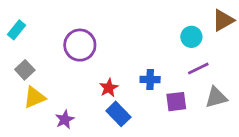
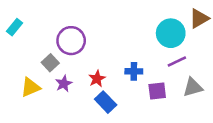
cyan circle: (191, 37) -> (171, 33), size x1.5
gray square: (25, 70) -> (50, 63), moved
purple star: (65, 119) -> (64, 84), moved

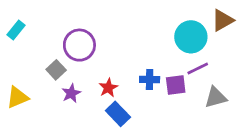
yellow triangle: (31, 87) -> (17, 97), moved
purple square: (157, 91) -> (176, 85), moved

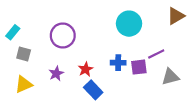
cyan rectangle: (16, 30) -> (13, 32), moved
cyan circle: (191, 37) -> (129, 24), moved
gray square: (56, 70) -> (24, 54), moved, turned -32
yellow triangle: (17, 97) -> (24, 84), moved

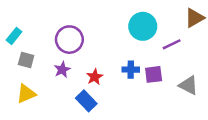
purple line: (156, 54) -> (172, 44), moved
purple star: (56, 74) -> (62, 70), moved
gray triangle: (170, 77) -> (188, 85), turned 42
blue rectangle: (93, 90) -> (86, 101), moved

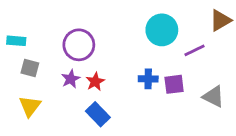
cyan rectangle: (14, 36) -> (16, 41), turned 56
red star: (95, 77) -> (95, 82), moved
yellow triangle: (26, 94) -> (30, 106), turned -30

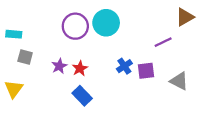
cyan circle: (162, 30) -> (106, 23), moved
purple circle: (79, 45) -> (75, 26), moved
blue cross: (148, 79) -> (124, 66), turned -35
yellow triangle: (30, 106) -> (14, 89), moved

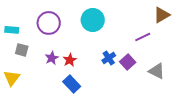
purple circle: (75, 26) -> (49, 23), moved
purple square: (146, 71) -> (128, 62), turned -35

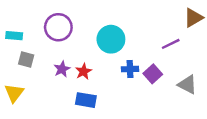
cyan circle: (93, 20) -> (111, 39), moved
blue cross: (109, 58) -> (130, 69), turned 32
blue rectangle: (72, 84) -> (86, 100), turned -36

